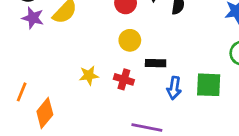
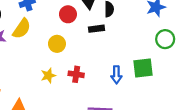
yellow circle: (130, 40) -> (57, 44), moved
black rectangle: (156, 63) -> (97, 29), moved

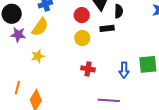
yellow circle: (57, 44) -> (82, 38), moved
yellow star: (48, 76) -> (38, 56), moved

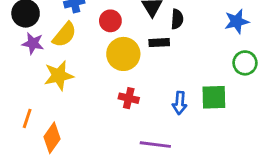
red circle: (82, 15) -> (110, 21), moved
yellow circle: (82, 38) -> (123, 54), size x1.5
yellow star: (38, 56) -> (59, 76), size x1.5

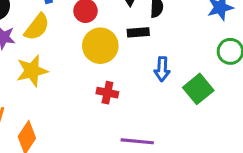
green square: (214, 97) -> (198, 89), turned -36
blue arrow: (180, 103) -> (162, 69), moved

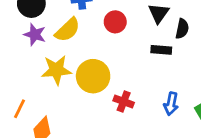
yellow circle: (100, 46) -> (93, 76), moved
blue arrow: (162, 69) -> (171, 104), moved

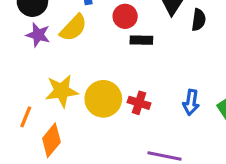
black rectangle: (161, 50) -> (141, 40), moved
yellow star: (56, 70) -> (62, 91), moved
yellow circle: (93, 76) -> (103, 99), moved

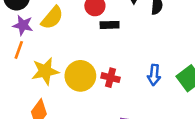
orange line: (26, 117) -> (19, 50), moved

